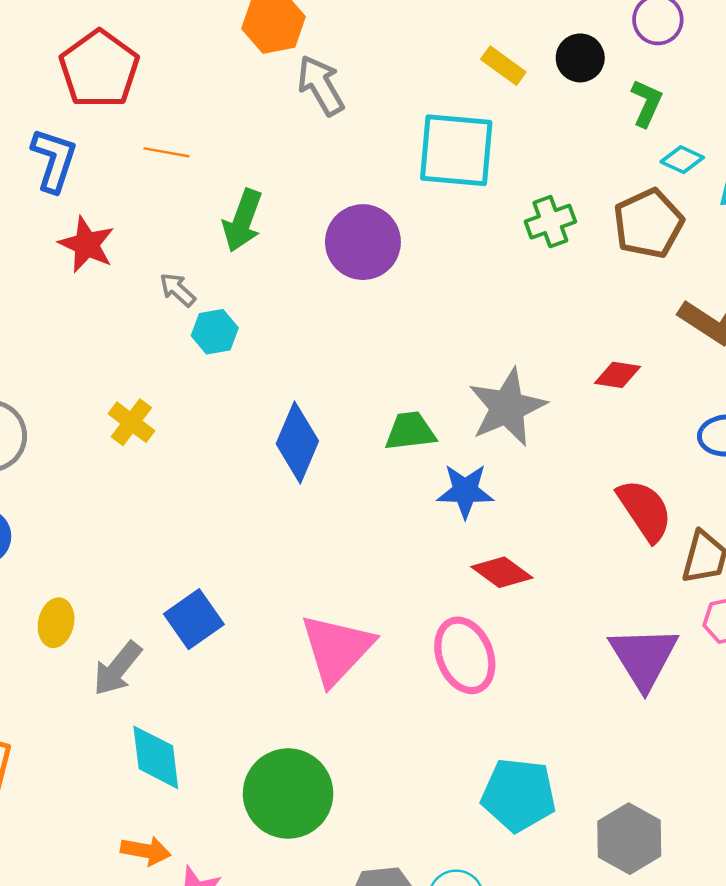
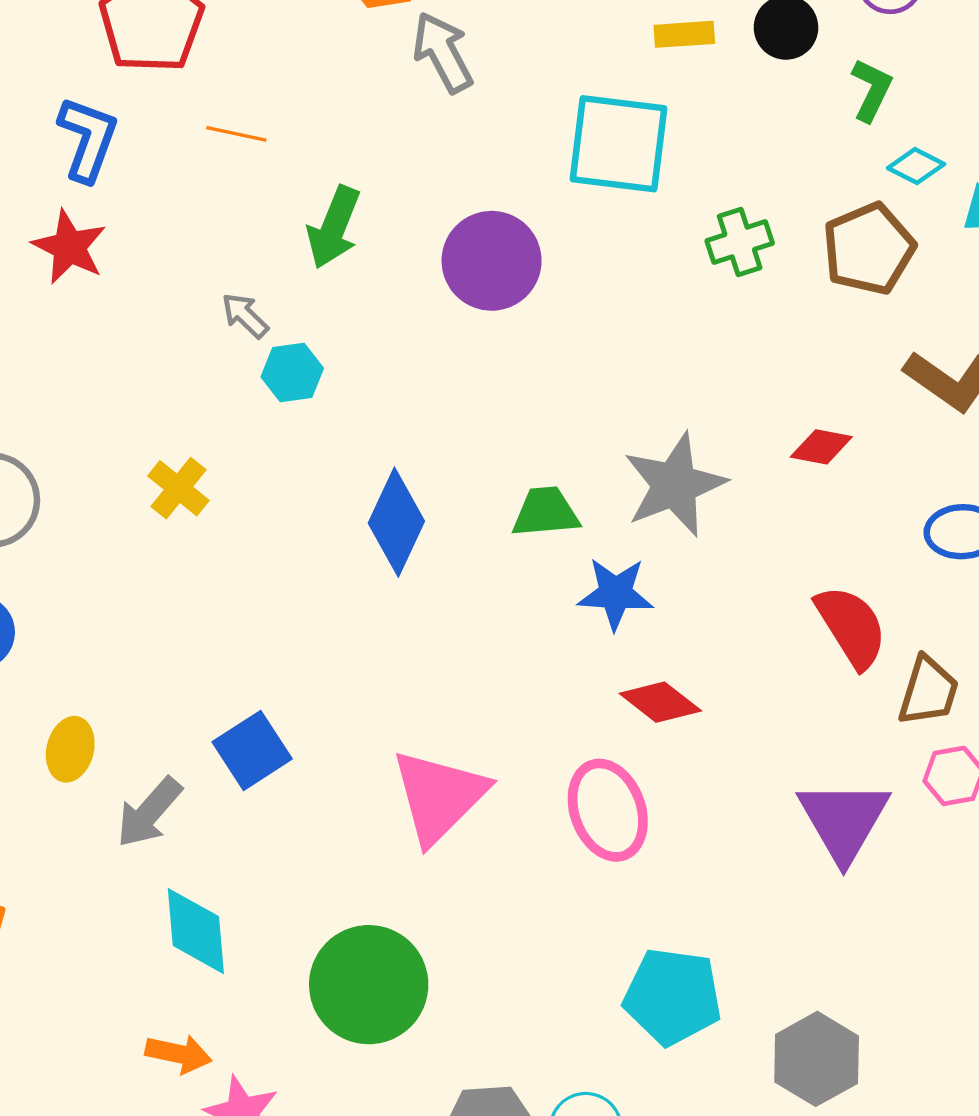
yellow rectangle: (503, 66) -> (684, 34), turned -42
red star: (87, 244) -> (69, 247), moved

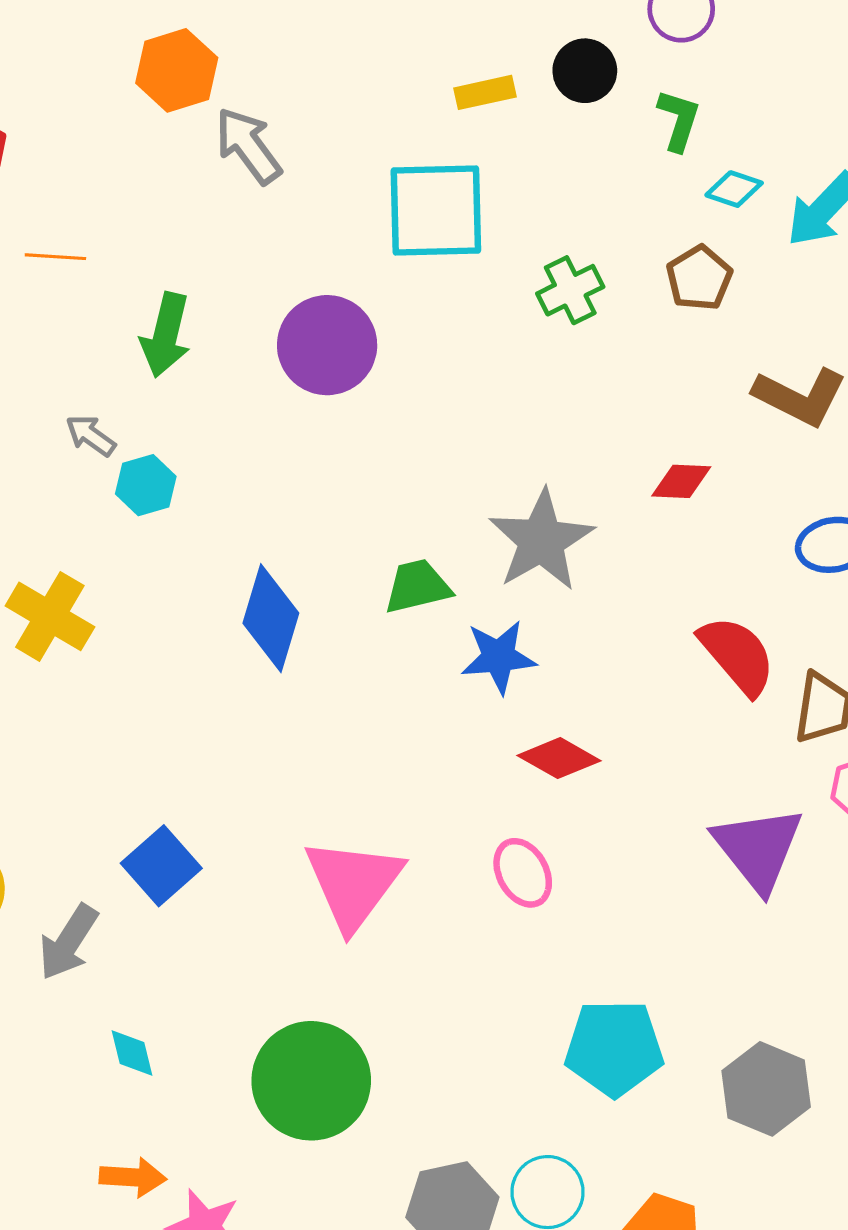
brown pentagon: (869, 249) -> (699, 278), size x0.7
yellow cross: (178, 488) -> (50, 616), size x1.4
pink ellipse: (608, 810) -> (523, 873), size x0.7
cyan diamond: (196, 931) -> (132, 1053), size x0.6

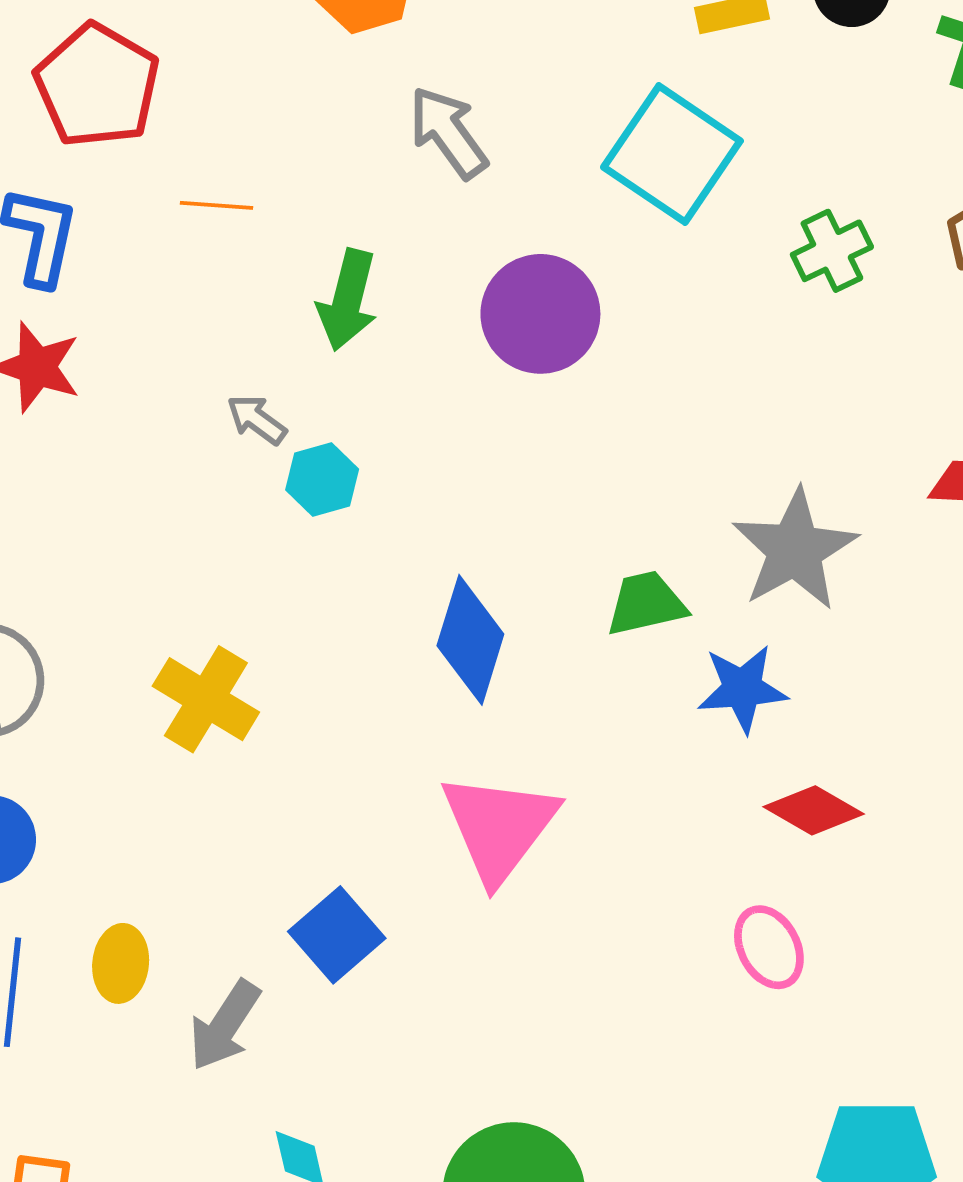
gray arrow: (248, 146) -> (448, 132), moved
cyan square: (436, 210) -> (672, 154), turned 35
yellow cross: (50, 616) -> (206, 699), moved
pink triangle: (353, 884) -> (499, 827), moved

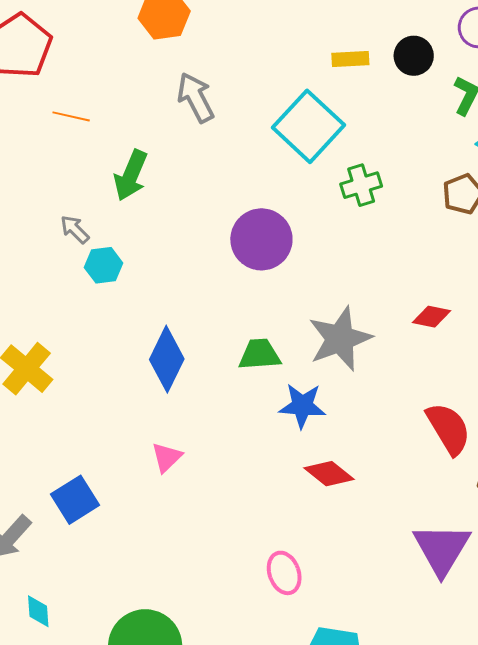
green cross: (832, 251) -> (361, 185), moved
purple circle: (540, 314) -> (261, 239), moved
pink triangle: (499, 827) -> (167, 457), size x0.5
pink ellipse: (769, 947) -> (284, 573), moved

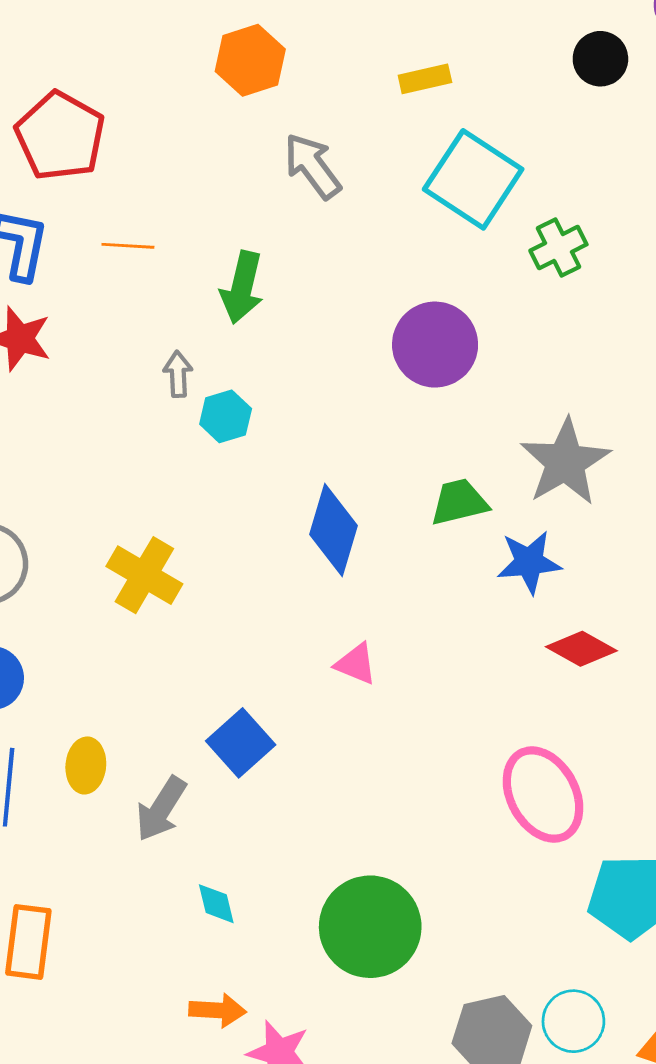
yellow rectangle: (350, 59) -> (425, 79), moved
orange line: (71, 116) -> (128, 246), moved
gray arrow: (75, 229) -> (178, 374), turned 52
pink triangle: (167, 457) -> (356, 664), turned -44
pink ellipse: (284, 573) -> (543, 795), size x1.6

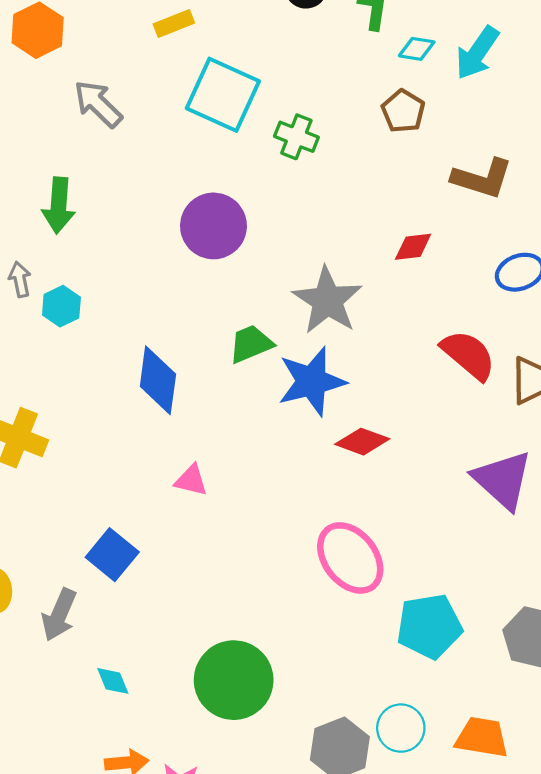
green cross: (558, 248) -> (296, 137), turned -33
blue star: (529, 562) -> (312, 381), size x1.4

